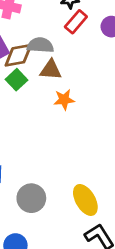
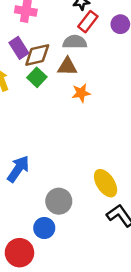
gray semicircle: (40, 45) -> (75, 42), moved
gray circle: (31, 198) -> (59, 201), moved

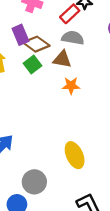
red rectangle: (88, 22) -> (70, 14), moved
brown diamond: (37, 55) -> (36, 44), turned 40
yellow ellipse: (106, 183) -> (75, 155), moved

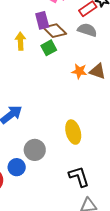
brown triangle: (62, 59) -> (98, 71), moved

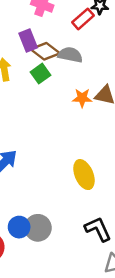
gray semicircle: (87, 30) -> (70, 55), moved
gray circle: (35, 150) -> (38, 228), moved

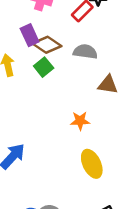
gray semicircle: (70, 55) -> (85, 52), moved
orange star: (82, 98) -> (80, 121), moved

